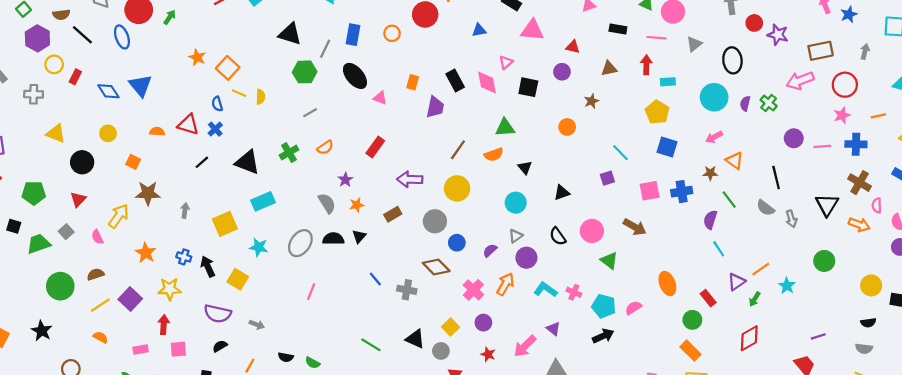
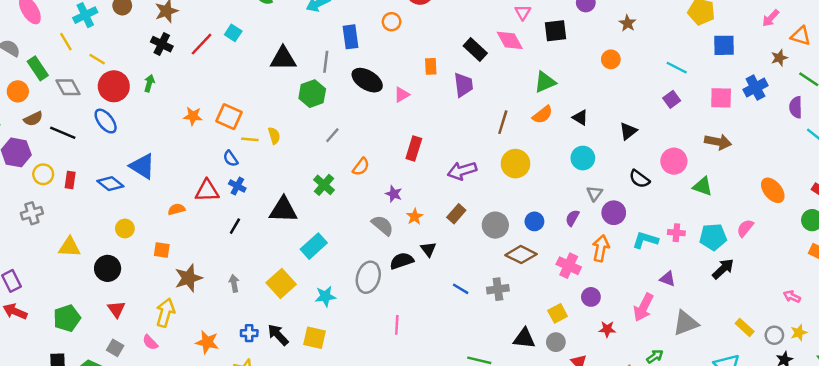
pink triangle: (380, 98) -> (402, 95), turned -32
pink square: (650, 191) -> (721, 98), turned 30
gray circle: (435, 221) -> (495, 225), moved
yellow square: (450, 327) -> (558, 313), turned 35

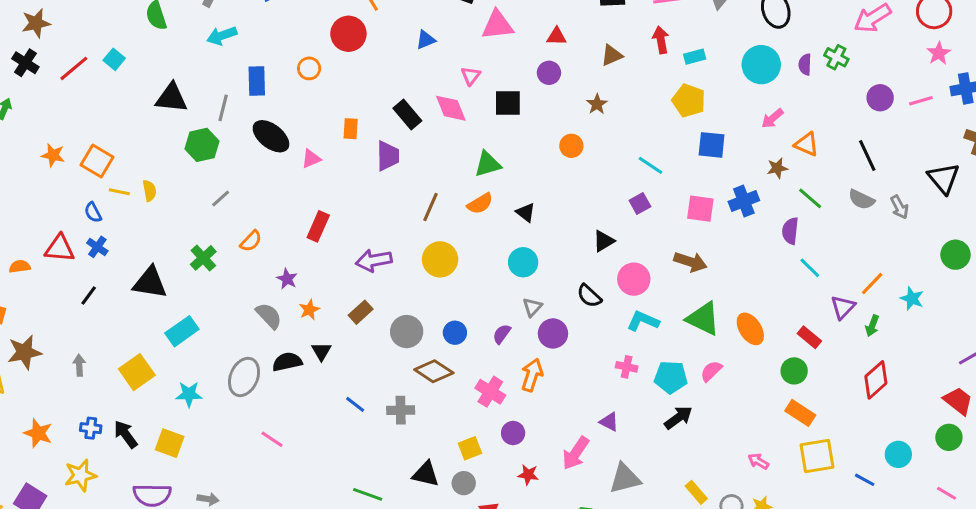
black triangle: (628, 131) -> (604, 241), moved
green triangle: (703, 186) -> (703, 319), moved, size x1.4
cyan L-shape: (645, 240) -> (643, 321), moved
pink line: (397, 325) -> (272, 439), turned -66

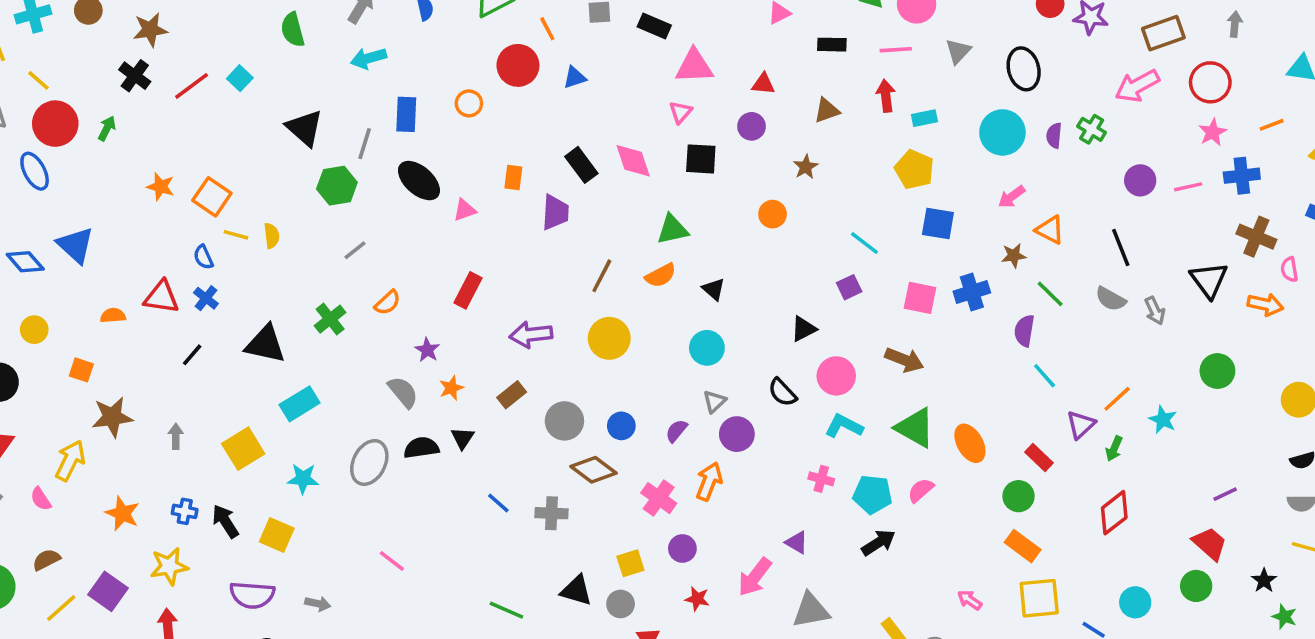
blue triangle: (426, 40) -> (575, 77), moved
pink triangle: (471, 76) -> (681, 112), moved
black triangle: (171, 98) -> (304, 128), turned 32
pink line: (272, 439) -> (392, 561), moved

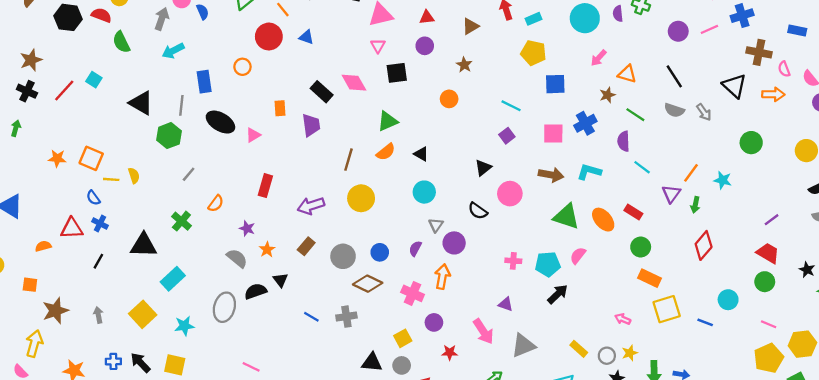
blue triangle: (575, 77) -> (306, 37), turned 49
cyan L-shape: (844, 426) -> (589, 172), moved
red rectangle: (1039, 457) -> (633, 212), moved
pink arrow: (755, 577) -> (483, 331), turned -60

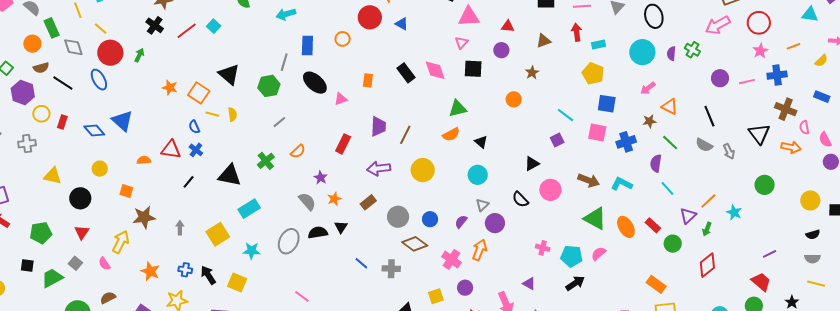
black triangle: (141, 103) -> (229, 74), moved
purple trapezoid: (311, 125) -> (378, 126), moved
pink square: (553, 134) -> (597, 133), moved
brown line: (349, 160) -> (405, 135), moved
green circle: (641, 247) -> (673, 244), moved

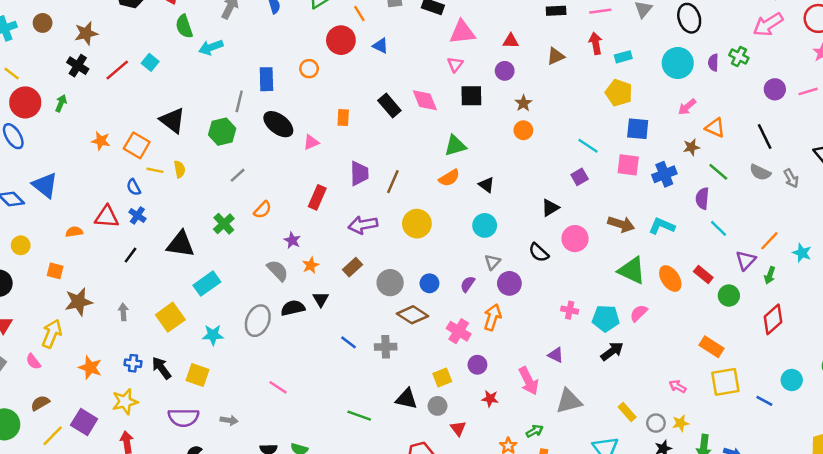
cyan arrow: (286, 14) -> (211, 47), moved
brown star: (532, 73) -> (523, 103), moved

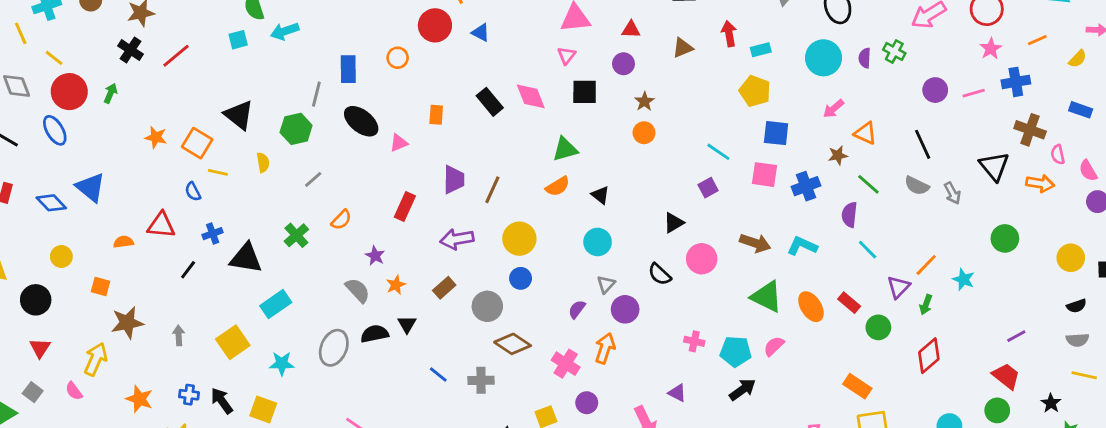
cyan square: (150, 62) -> (238, 40), moved, turned 35
yellow semicircle: (180, 169) -> (263, 162), moved
blue cross: (137, 215) -> (213, 234), moved, turned 35
blue circle: (429, 283) -> (521, 278), moved

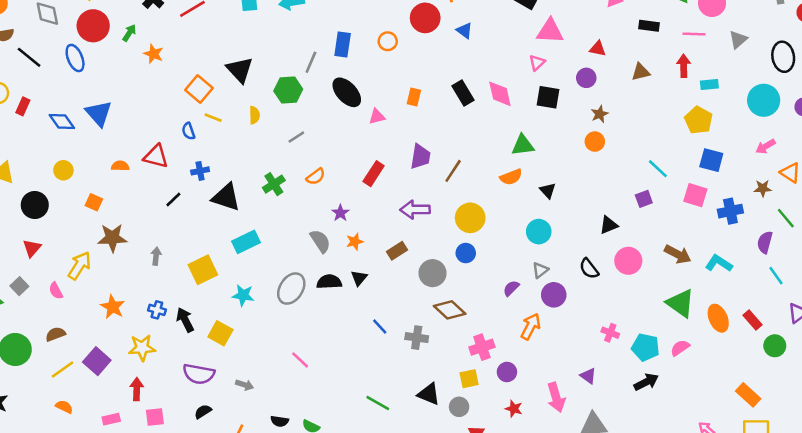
orange star: (156, 137) -> (154, 54), moved
pink cross: (566, 364) -> (482, 347), moved, turned 30

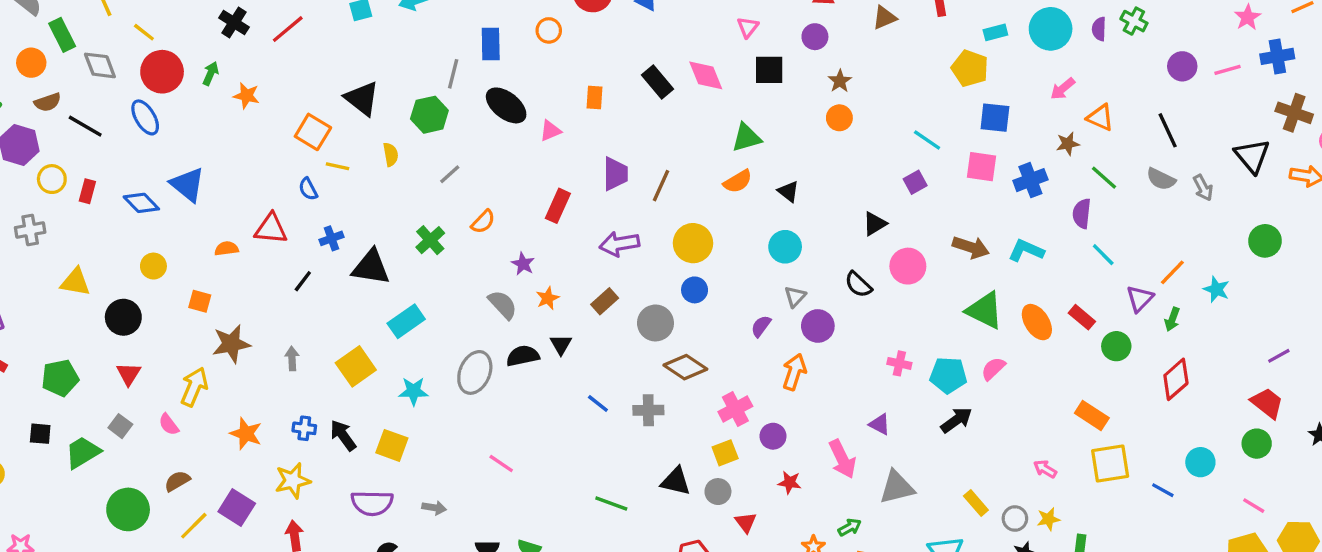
cyan rectangle: (709, 84) -> (995, 32), moved

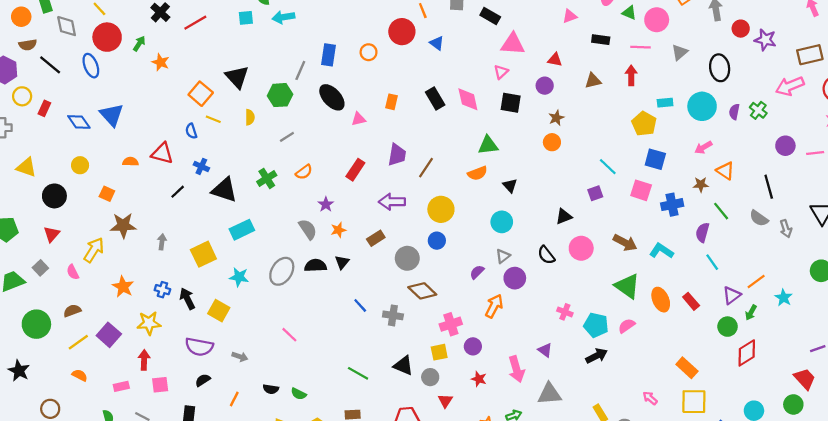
blue cross: (331, 238) -> (201, 166), turned 35
green circle: (1116, 346) -> (728, 327), moved

